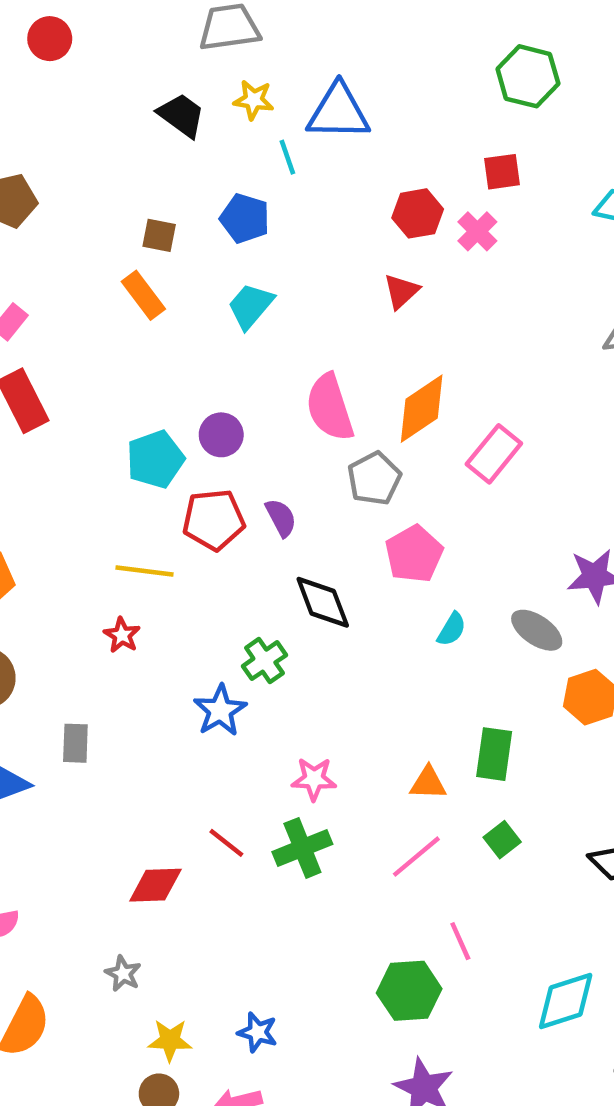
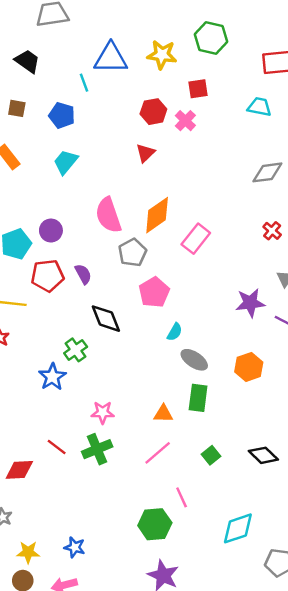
yellow star: (254, 100) -> (162, 55), moved, size x1.4
brown square: (159, 235) -> (17, 108), moved
gray ellipse: (537, 630) -> (194, 360), moved
green square: (502, 840) -> (211, 455), moved

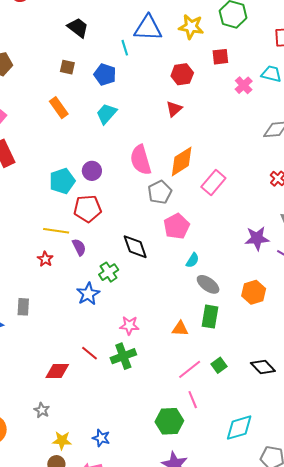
pink cross: (185, 121) -> (244, 85), moved
purple semicircle: (83, 274) -> (79, 247), moved
pink line: (158, 453) -> (190, 369), moved

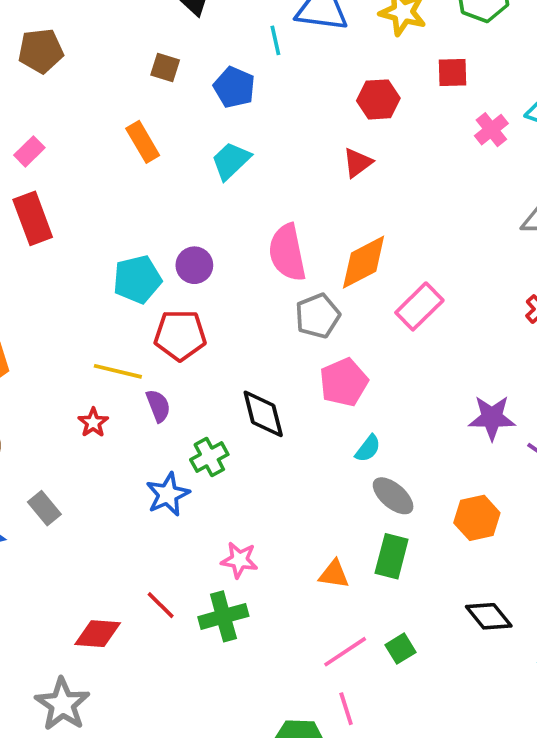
gray rectangle: (23, 307) -> (44, 508), turned -48
black diamond: (263, 367) -> (489, 616), moved
gray star: (42, 410) -> (62, 704), size x1.8

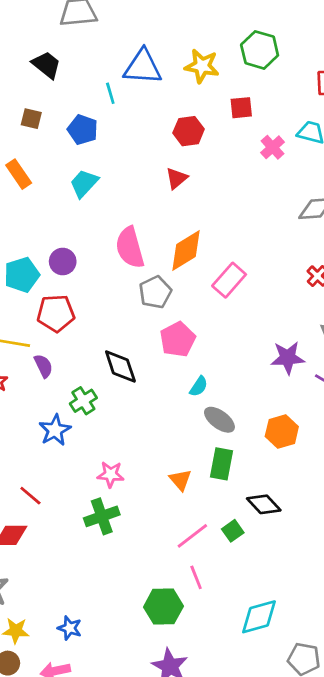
orange triangle: (334, 574) -> (180, 480), turned 45
red line: (161, 605) -> (30, 496), moved
black diamond: (489, 616) -> (264, 504), moved

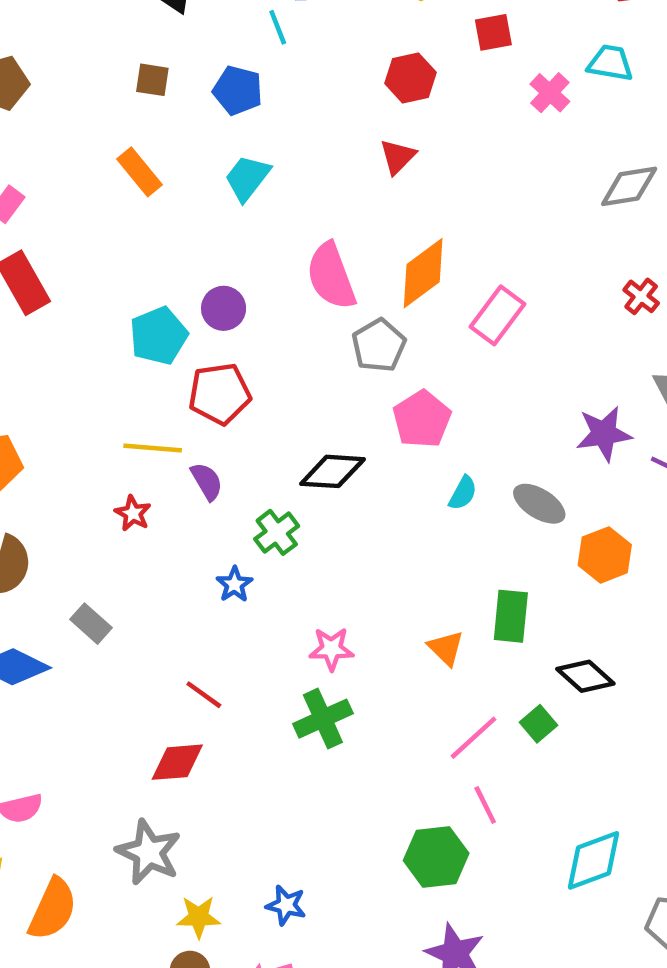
black diamond: (120, 366) -> (332, 471), turned -63
gray ellipse: (219, 420) -> (539, 504), moved
blue star: (55, 430) -> (234, 584), size x0.7

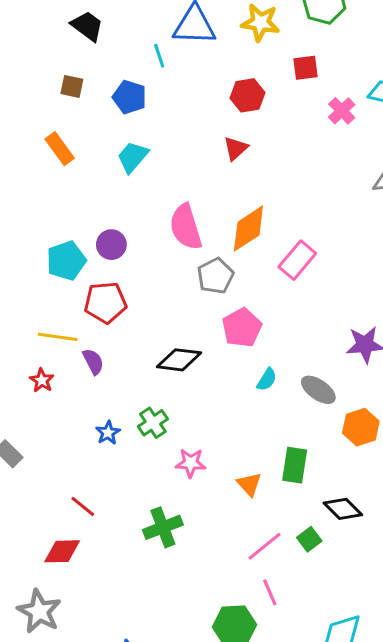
green cross: (277, 532) -> (153, 423), moved
pink star: (331, 649) -> (191, 463), moved

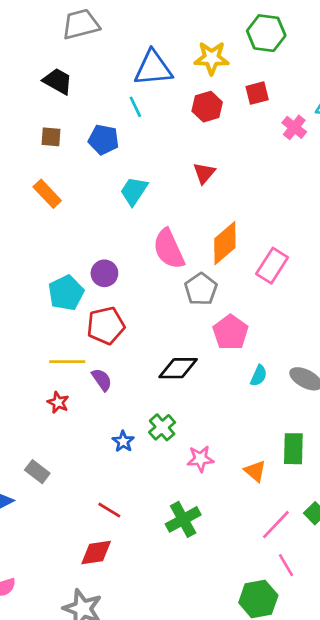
cyan line: (159, 56) -> (135, 107), moved
red hexagon: (248, 95) -> (207, 107), moved
cyan trapezoid: (133, 157) -> (134, 191), moved

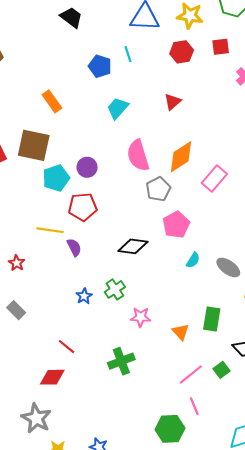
cyan line: (135, 107) -> (128, 54), moved
brown square: (51, 137) -> (34, 145), moved, size x2.0
red star: (58, 402) -> (17, 263), moved

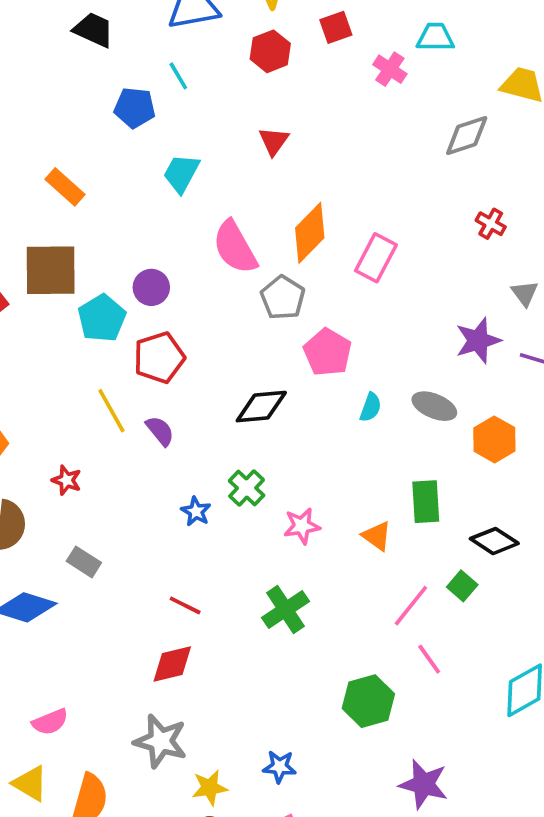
black trapezoid: (71, 17) -> (94, 30), moved
yellow line: (50, 230) -> (111, 411), turned 65
green hexagon: (170, 429) -> (368, 701), moved

